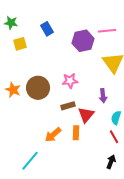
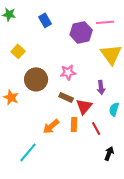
yellow square: (20, 44) -> (18, 51), moved, turned -32
orange star: (13, 90) -> (11, 97), moved
brown rectangle: (68, 106) -> (66, 97), turned 40
red line: (114, 137) -> (96, 128), moved

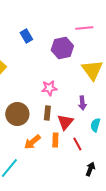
pink line: (105, 22) -> (84, 28), moved
brown circle: (36, 79) -> (17, 114), moved
brown rectangle: (66, 97) -> (47, 113), turned 72

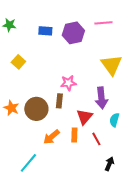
blue rectangle: (26, 36) -> (45, 31), turned -56
purple hexagon: (62, 48) -> (73, 33), moved
purple arrow: (82, 103) -> (101, 98), size x1.5
brown rectangle: (47, 113) -> (59, 101), moved

